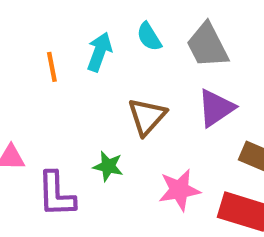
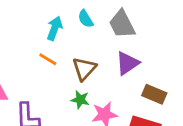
orange line: (52, 67) -> (48, 59), moved, turned -48
green star: (108, 166) -> (80, 100), moved

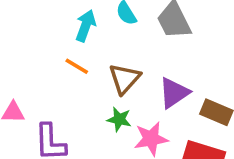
purple triangle: (127, 63) -> (174, 93), moved

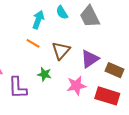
green star: (119, 119) -> (44, 74), moved

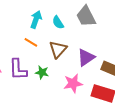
cyan semicircle: (62, 12) -> (58, 22), moved
purple L-shape: (18, 88) -> (18, 69), moved

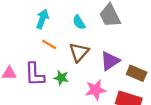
cyan arrow: (36, 19) -> (42, 19), moved

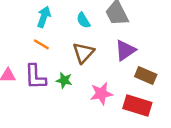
orange line: (49, 44) -> (41, 44), moved
purple triangle: (110, 61) -> (125, 50), moved

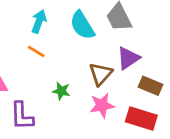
cyan semicircle: (83, 20) -> (82, 25), size x1.6
brown triangle: (83, 53) -> (101, 74), moved
purple L-shape: (35, 77) -> (22, 116), moved

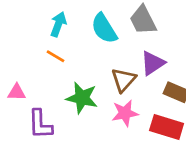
green star: (61, 91) -> (82, 98), size x1.6

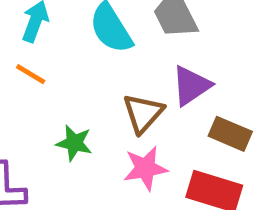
green star: (82, 98) -> (74, 143), size x0.7

